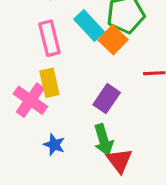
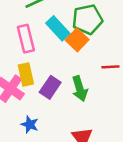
purple rectangle: (107, 99) -> (50, 87), moved
green arrow: (103, 140) -> (80, 89), moved

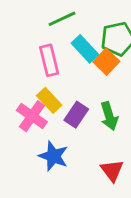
yellow rectangle: (26, 75) -> (49, 100), turned -30
blue star: (30, 124) -> (53, 156), size x1.5

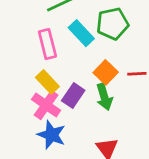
orange square: (106, 62) -> (106, 72), moved
pink cross: (32, 116) -> (46, 105), moved

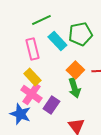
purple rectangle: (73, 95) -> (51, 105), moved
blue star: (51, 135) -> (20, 114), moved

